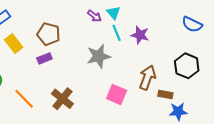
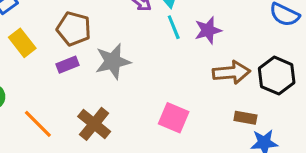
purple star: (140, 35) -> (208, 30), turned -30
gray star: (99, 56) -> (113, 62), moved
brown arrow: (147, 78) -> (231, 72), moved, turned 65

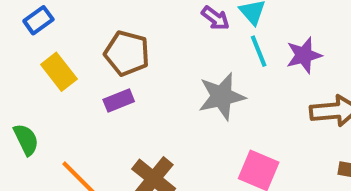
gray star: (113, 62) -> (222, 96), moved

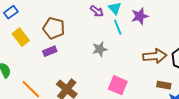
purple star: (304, 55) -> (140, 16), moved
gray star: (222, 96) -> (100, 49), size x0.7

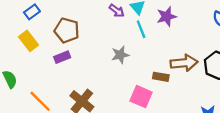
blue rectangle: (11, 12) -> (32, 12), moved
brown rectangle: (164, 85) -> (161, 77), moved

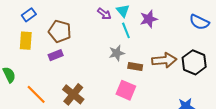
yellow rectangle: (28, 41) -> (26, 41), turned 42
gray star: (120, 55) -> (117, 53), moved
brown rectangle: (161, 77) -> (135, 66), moved

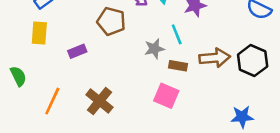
cyan line: (126, 30) -> (177, 34), moved
brown pentagon: (60, 31) -> (111, 21), moved
orange line: (36, 94) -> (52, 101), turned 70

